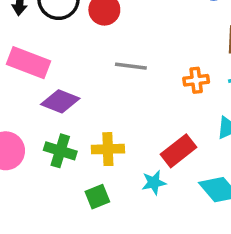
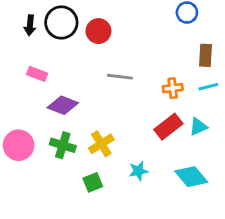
pink rectangle: (28, 63) -> (37, 74), size x0.6
yellow cross: (108, 149) -> (101, 144), turned -30
red rectangle: (178, 151) -> (168, 127), moved

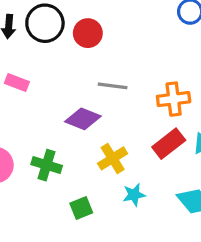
orange cross: (173, 88) -> (174, 99), size x1.4
purple diamond: (63, 105) -> (83, 119), moved
yellow cross: (101, 144) -> (113, 158), moved

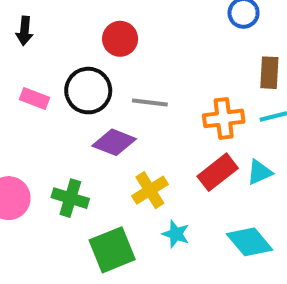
black circle: (45, 23) -> (88, 91), moved
cyan star: (134, 195) -> (176, 234), turned 30
green square: (81, 208) -> (112, 250), size x1.6

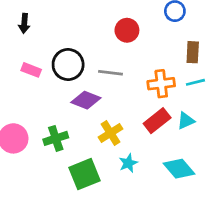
red circle: (120, 39) -> (127, 30), moved
green cross: (70, 198) -> (56, 138), turned -35
cyan star: (176, 234) -> (128, 163), turned 30

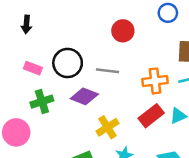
green cross: (56, 138) -> (42, 102), moved

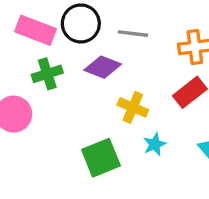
pink rectangle: (33, 68) -> (36, 30), size x1.6
yellow cross: (107, 127) -> (133, 107), turned -35

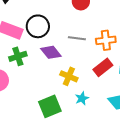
gray line: (133, 34) -> (77, 38), moved
purple diamond: (103, 67) -> (51, 52), turned 30

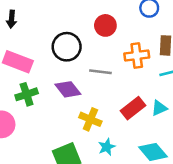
black circle: (38, 26) -> (67, 47), moved
orange cross: (106, 40) -> (137, 55), moved

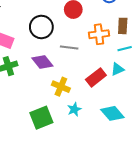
cyan triangle: (159, 108) -> (118, 69), moved

